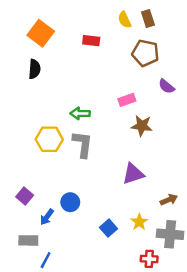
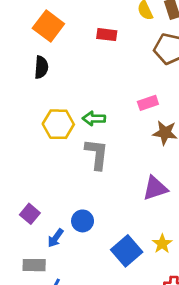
yellow hexagon: (49, 139) -> (58, 124), moved
blue square: (108, 228) -> (127, 251), size x1.5

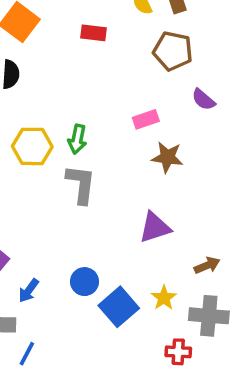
green arrow: (94, 118) -> (77, 139), turned -80
blue circle: (83, 221) -> (85, 282), moved

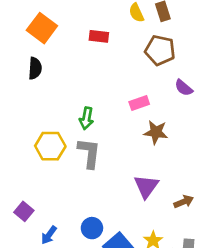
yellow hexagon: (32, 146) -> (50, 146), moved
purple triangle: (155, 228) -> (146, 186), turned -36
brown arrow: (207, 265) -> (184, 202), moved

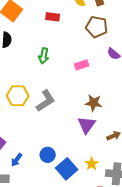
green arrow: (86, 118) -> (44, 56), moved
brown star: (156, 132) -> (94, 103), moved
gray L-shape: (89, 153) -> (46, 101), turned 50

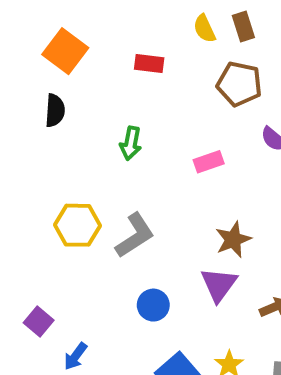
brown star: (94, 103) -> (233, 240), turned -30
blue circle: (48, 155) -> (153, 305), moved

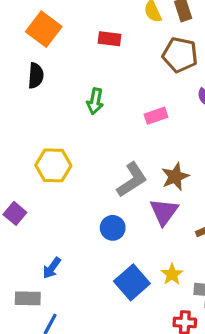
gray L-shape: (135, 235) -> (132, 180), moved
purple square: (39, 321) -> (15, 213), moved

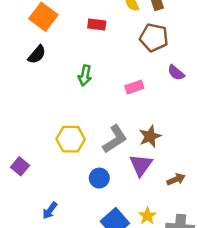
black semicircle: (36, 76) -> (37, 54), turned 36
yellow hexagon: (53, 165) -> (71, 139), moved

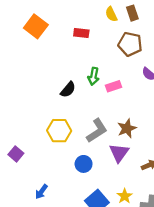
black semicircle: (37, 54) -> (68, 90), moved
green arrow: (85, 75) -> (94, 76), moved

